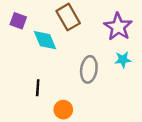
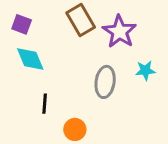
purple star: (118, 27) -> (119, 32), moved
cyan diamond: (45, 40) -> (30, 59), moved

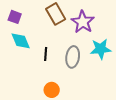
cyan star: (145, 70) -> (101, 49), size x1.5
black line: (45, 104) -> (46, 54), moved

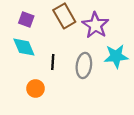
purple square: (15, 17) -> (26, 19), moved
orange circle: (52, 90) -> (36, 89), moved

